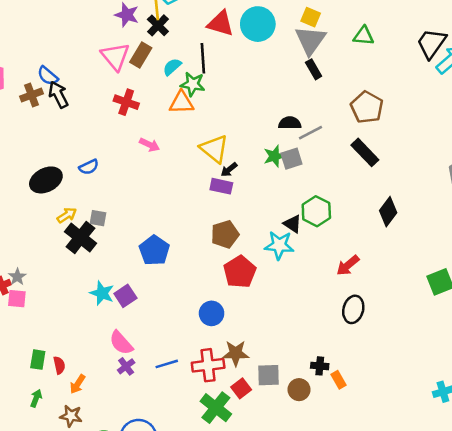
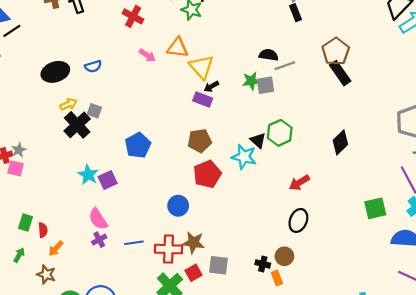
orange triangle: (181, 103) -> (178, 48), moved
black rectangle: (365, 152) -> (340, 73), moved
brown circle: (299, 390) -> (284, 256), moved

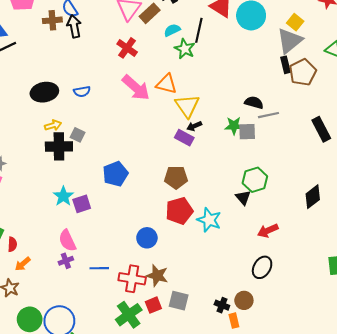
brown pentagon: (336, 51) -> (303, 72), moved
pink arrow: (147, 55) -> (136, 88), size x1.8
black cross: (77, 125) -> (59, 146), turned 35
black triangle: (258, 140) -> (243, 198), moved
cyan star: (244, 157) -> (209, 220), moved

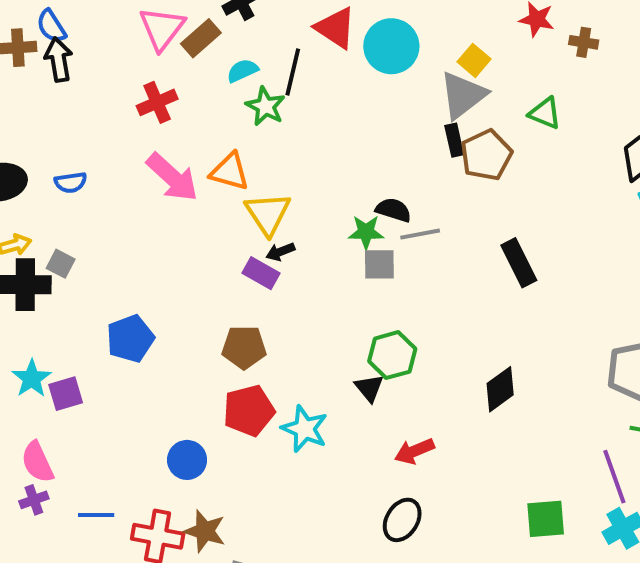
red cross: (127, 48) -> (157, 102), turned 30
green star: (234, 126) -> (366, 232), moved

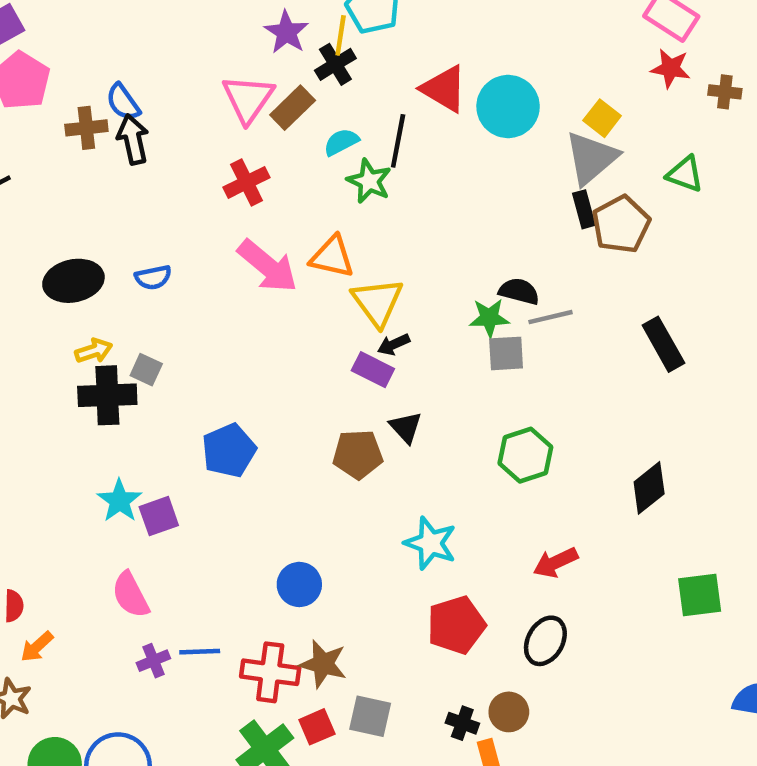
black triangle: (369, 388) -> (406, 427), moved
red pentagon: (249, 411) -> (456, 625), moved
purple cross: (34, 500) -> (153, 661), moved
green square: (546, 519) -> (700, 595), moved

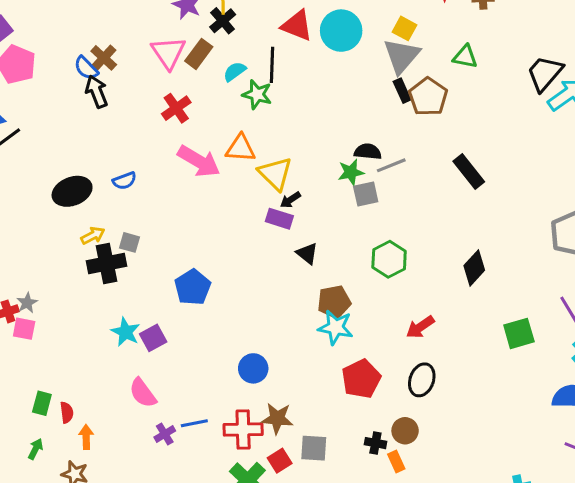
brown cross: (86, 128) -> (104, 58), moved, turned -32
brown pentagon: (358, 454) -> (334, 302), moved
orange arrow: (37, 647) -> (86, 437), turned 140

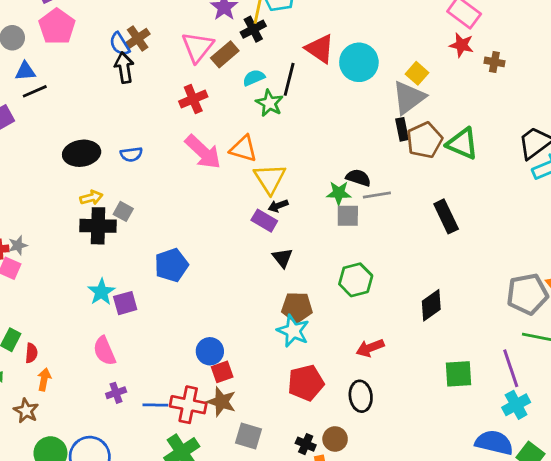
green triangle: (465, 57) -> (462, 144), moved, size x1.4
black ellipse: (422, 380) -> (361, 396), turned -40
blue line: (194, 423) -> (155, 405), moved
red square: (280, 461) -> (222, 372), moved

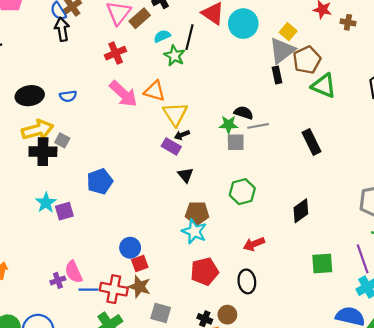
brown pentagon: (424, 140) -> (307, 60), moved
yellow arrow: (91, 198) -> (38, 130), size x1.8
pink semicircle: (104, 351) -> (74, 272), moved

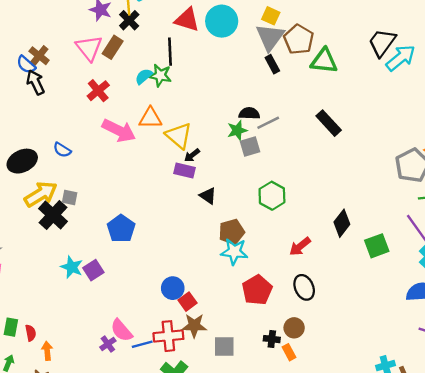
cyan semicircle: (162, 36) -> (144, 76), moved
blue semicircle: (68, 96) -> (62, 150), turned 56
black cross: (43, 152) -> (53, 215), turned -32
black diamond: (301, 211) -> (342, 223), moved

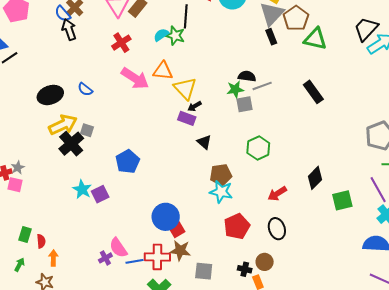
blue circle: (173, 288) -> (166, 217), size x1.4

